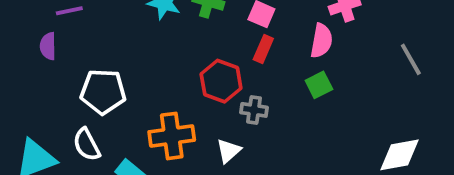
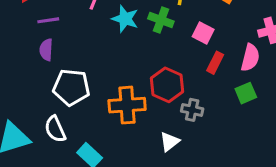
purple semicircle: (48, 46) -> (46, 50), moved
red rectangle: (263, 49) -> (215, 63), moved
orange cross: (172, 136) -> (127, 105), moved

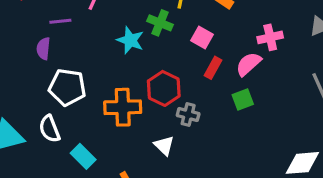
cyan star: (125, 19) -> (130, 40), moved
purple line: (48, 20) -> (60, 21), moved
pink semicircle: (250, 58) -> (248, 64), turned -148
white triangle: (169, 142) -> (164, 146), turned -40

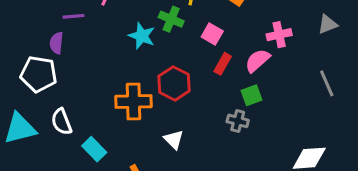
white pentagon: (67, 87) -> (39, 74), moved
gray cross: (188, 115) -> (238, 121), moved

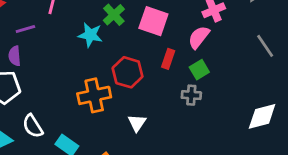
green cross: (171, 19) -> (114, 15), turned 35
pink square: (212, 34) -> (153, 21), size x1.5
red rectangle: (223, 64) -> (168, 59), moved
white triangle: (174, 140) -> (137, 123), turned 30

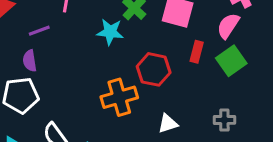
green square: (199, 70) -> (231, 61), size x1.4
gray cross: (191, 95) -> (224, 120), moved
white triangle: (137, 123) -> (168, 124), turned 42

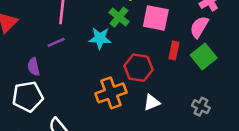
purple line: (39, 31) -> (56, 42), moved
gray cross: (224, 120) -> (201, 107), turned 30
white triangle: (168, 124) -> (152, 102), moved

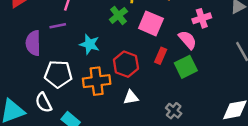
pink semicircle: (199, 27) -> (187, 40), turned 96
cyan star: (100, 38) -> (90, 44), moved
purple semicircle: (34, 67) -> (33, 43), size x1.5
white pentagon: (28, 96) -> (58, 74), moved

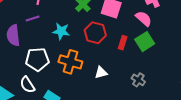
red rectangle: (161, 56) -> (123, 43), moved
red hexagon: (126, 64) -> (95, 33), moved
orange cross: (97, 81) -> (70, 62), turned 30

